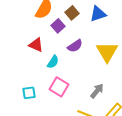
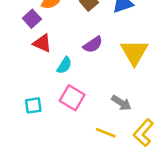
purple square: (58, 26) -> (32, 19), moved
gray arrow: (97, 91) -> (121, 103), turned 84

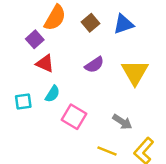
cyan semicircle: (64, 65) -> (52, 94), moved
cyan square: (33, 105) -> (23, 102), moved

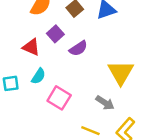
purple square: (35, 39) -> (55, 34), moved
yellow triangle: (135, 72) -> (121, 73), moved

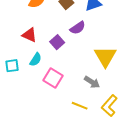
purple square: (55, 34) -> (57, 42), moved
purple semicircle: (78, 48) -> (78, 28), moved

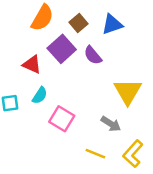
purple semicircle: (78, 28) -> (93, 55), turned 84
purple square: (57, 42) -> (62, 49), moved, size x1.5

